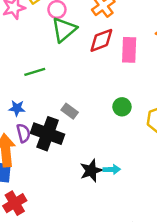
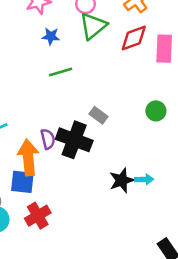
blue star: (17, 108) -> (51, 36), moved

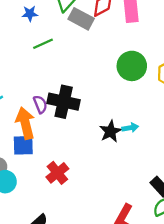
green circle: (156, 111) -> (132, 66), size x1.6
gray rectangle: (99, 115) -> (81, 19), moved, size x1.5
red cross: (38, 216) -> (57, 173), moved

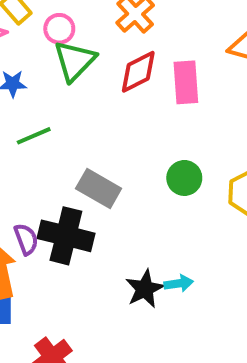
gray rectangle: (81, 19) -> (99, 189), moved
green circle: (132, 66) -> (184, 178), size x0.7

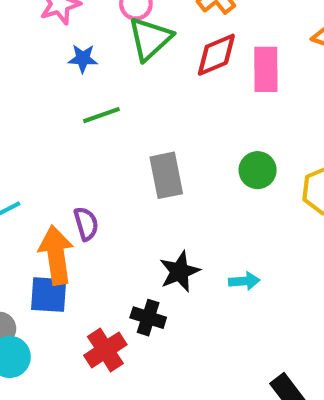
gray rectangle: (99, 189) -> (166, 175), turned 45
black cross: (66, 236) -> (148, 318), moved, size x0.6
black star: (145, 289) -> (179, 272), moved

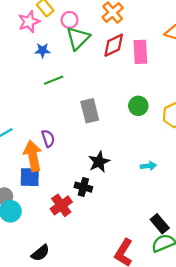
cyan arrow: (244, 281) -> (148, 166), moved

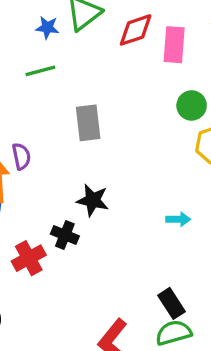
blue star: (42, 50) -> (47, 28), moved
green circle: (138, 106) -> (192, 105), moved
black star: (99, 162) -> (93, 200), turned 30
cyan arrow: (148, 166) -> (178, 219), moved

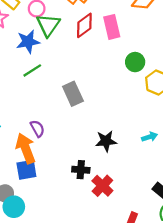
blue star: (47, 28) -> (28, 42), size x1.5
black star: (93, 200) -> (106, 141), moved
red cross: (29, 258) -> (102, 186), moved

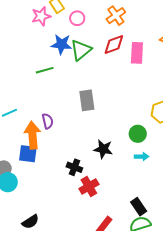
green triangle: (48, 25) -> (81, 50), moved
green circle: (135, 62) -> (138, 134), moved
green line: (32, 70) -> (45, 70), moved

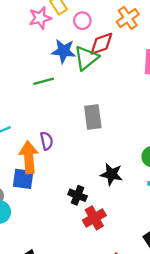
red diamond: (114, 45) -> (101, 44), moved

